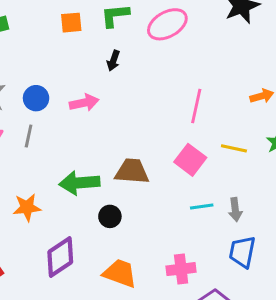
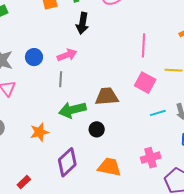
black arrow: (113, 61) -> (82, 23), size x1.5
gray line: (29, 136) -> (61, 79), moved

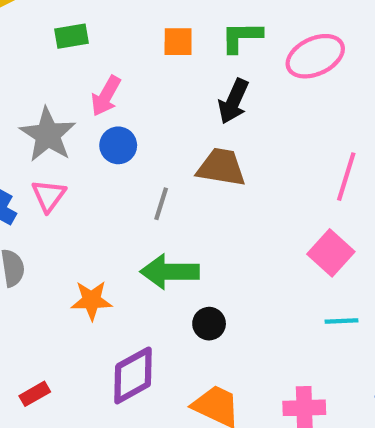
pink arrow: (67, 55) -> (106, 96), moved, turned 126
brown trapezoid: (107, 96) -> (221, 167), moved

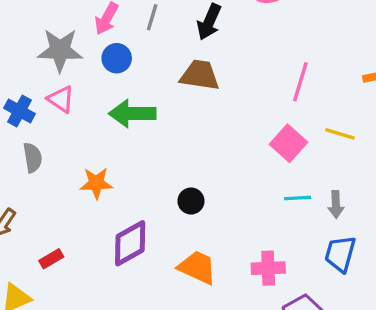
gray star: (48, 135) -> (60, 50), turned -30
pink triangle: (49, 196) -> (61, 99), turned -32
gray line: (161, 204) -> (152, 17), moved
green arrow: (170, 272) -> (132, 113), moved

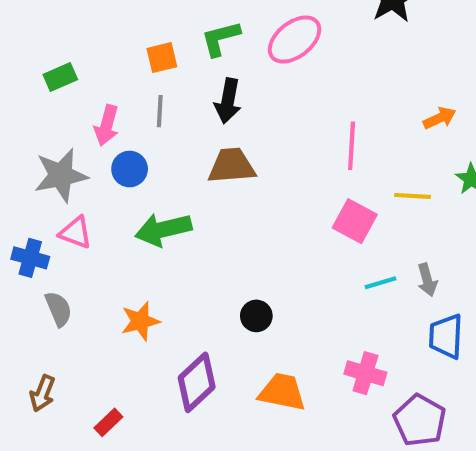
pink cross: (268, 268) -> (365, 373), turned 32

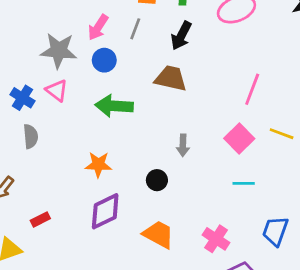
gray arrow: (427, 280) -> (183, 145), moved
orange star: (140, 321) -> (98, 164), moved

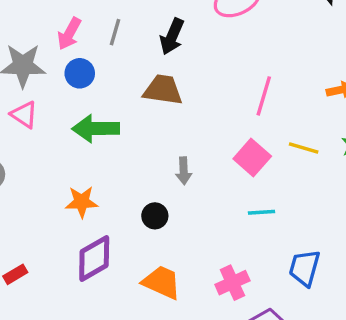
pink cross: (216, 239) -> (232, 283), turned 36

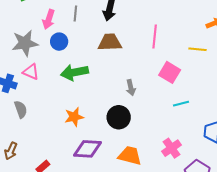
pink line: (264, 96) -> (155, 37), moved
yellow line: (304, 148) -> (198, 49), moved
black circle: (155, 216) -> (119, 117), size x1.5
purple diamond: (94, 258) -> (88, 149), turned 44

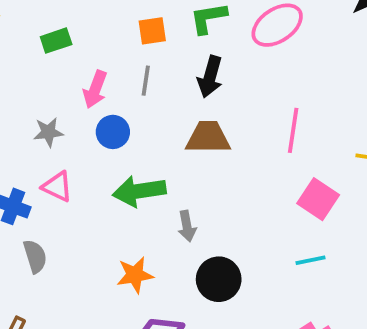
gray star: (25, 43) -> (48, 132), size x0.6
gray arrow: (131, 88) -> (187, 226), moved
cyan line: (181, 104) -> (311, 260), moved

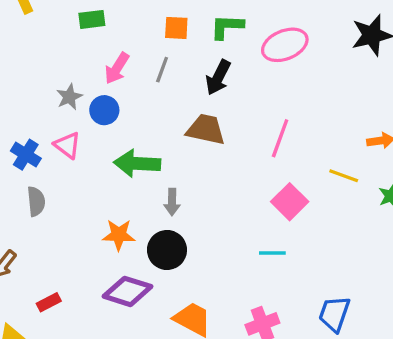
gray star: (48, 132) -> (69, 97), turned -30
blue circle: (113, 132) -> (104, 110), moved
black circle: (219, 279) -> (167, 250), moved

